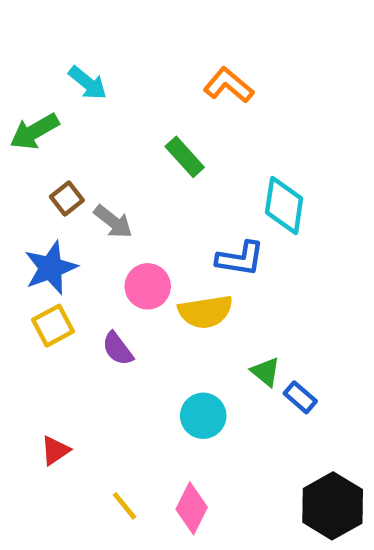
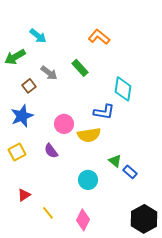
gray arrow: (113, 222) -> (49, 73), moved
yellow square: (53, 326) -> (17, 152), moved
yellow line: (125, 506) -> (48, 213), moved

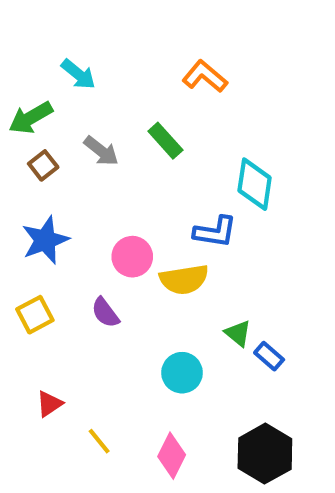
brown square: (29, 86) -> (43, 165), moved
black hexagon: (144, 219) -> (265, 454), moved

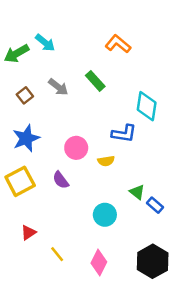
green arrow: (31, 118) -> (16, 54), moved
yellow semicircle: (184, 279) -> (106, 161), size x0.6
yellow square: (35, 315) -> (20, 181), size x1.4

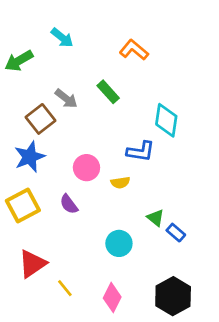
cyan arrow: (45, 43) -> (62, 38), moved
brown square: (25, 95) -> (40, 119), moved, size x1.5
red triangle: (28, 233) -> (32, 264), size x1.6

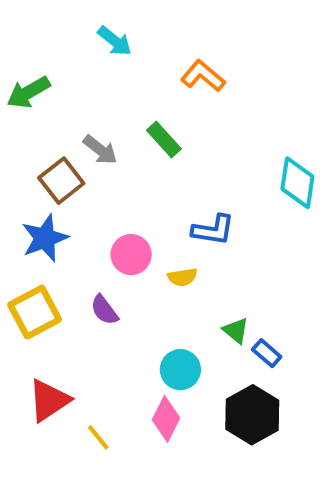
cyan arrow: (62, 38) -> (115, 41), moved
cyan diamond: (166, 120) -> (297, 183), moved
black hexagon: (173, 296) -> (252, 415), moved
pink diamond: (112, 298) -> (166, 419), moved

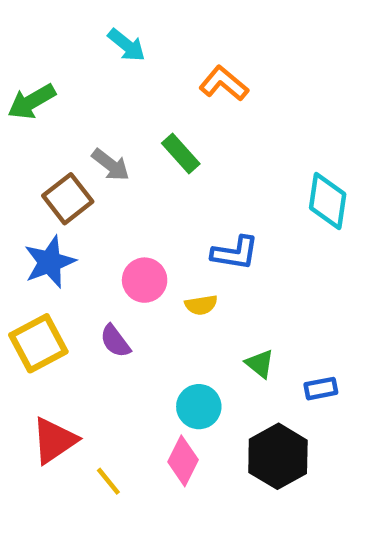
blue rectangle: (267, 353) -> (321, 389), moved, turned -52

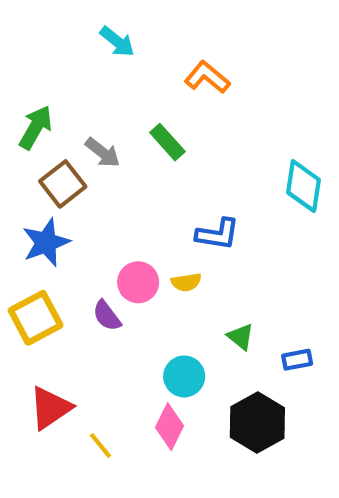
green arrow: (32, 102) -> (36, 127), moved, turned 150
pink circle: (145, 280) -> (138, 282), moved

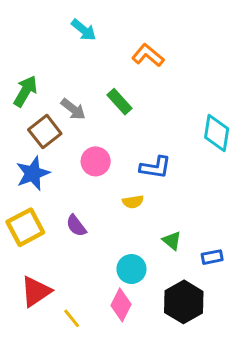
pink circle: (138, 282) -> (96, 161), moved

